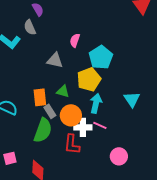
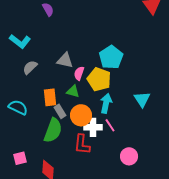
gray semicircle: (30, 27) -> (30, 67), moved, turned 70
pink semicircle: (75, 40) -> (79, 73), moved
yellow pentagon: (89, 79) -> (99, 79), turned -30
pink line: (100, 125) -> (110, 125), turned 32

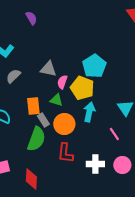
pink line: (110, 125) -> (114, 134), moved
white cross: (93, 127) -> (95, 164), moved
pink circle: (129, 156) -> (122, 165), moved

